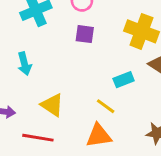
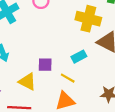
purple square: (85, 34) -> (45, 65), moved

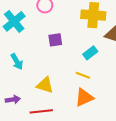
purple square: (45, 65) -> (55, 40), moved

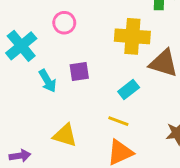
cyan arrow: (17, 62) -> (48, 81), moved

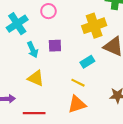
yellow cross: (132, 36) -> (94, 26), turned -30
yellow triangle: (65, 135) -> (36, 78), moved

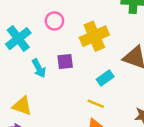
yellow cross: (94, 26) -> (94, 36), moved
yellow triangle: (36, 78) -> (22, 106), moved

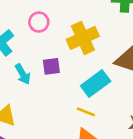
cyan rectangle: (105, 78) -> (96, 84), size x1.5

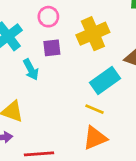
purple square: (51, 66) -> (52, 48), moved

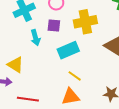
cyan rectangle: (105, 80) -> (68, 50), moved

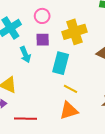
cyan rectangle: (68, 50) -> (61, 63), turned -45

